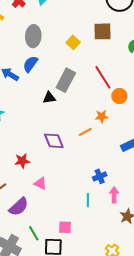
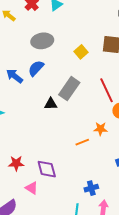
gray ellipse: (33, 36) -> (42, 41), turned 70
purple diamond: (54, 141) -> (47, 169), moved

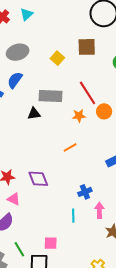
gray rectangle: (69, 89) -> (50, 96), turned 65
orange star: (100, 129) -> (79, 116), moved
pink triangle: (32, 188) -> (14, 199), moved

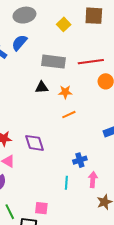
red line: (88, 93) -> (91, 62), turned -70
black triangle: (34, 114) -> (42, 87), moved
orange star: (79, 116) -> (65, 92), moved

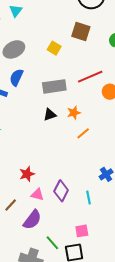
brown square: (94, 16) -> (81, 32), turned 30
purple diamond: (34, 143) -> (61, 191), moved, turned 60
cyan line: (66, 183) -> (88, 197), moved

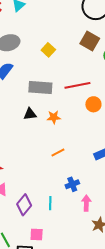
brown square: (81, 32) -> (90, 41), moved
orange line: (83, 133) -> (58, 152), moved
purple diamond: (61, 191) -> (24, 205), moved

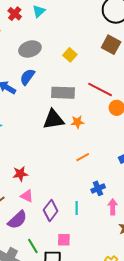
red line: (77, 85) -> (100, 89), turned 40
black triangle: (30, 114) -> (53, 119), size x1.6

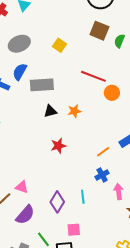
gray rectangle: (63, 93) -> (42, 85), moved
black triangle: (53, 119) -> (50, 111), size x0.6
orange line: (83, 157) -> (103, 152), moved
red star: (20, 174) -> (58, 146), moved
pink triangle: (27, 196) -> (22, 187), moved

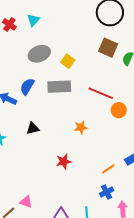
gray ellipse: (19, 44) -> (39, 54), moved
gray rectangle: (42, 85) -> (59, 87), moved
black triangle: (50, 111) -> (33, 128), moved

